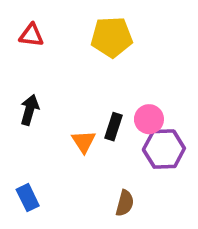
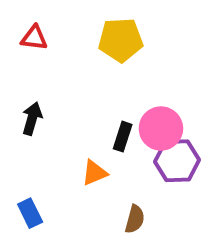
pink circle: (149, 119) -> (161, 129), size x1.4
orange triangle: (84, 142) -> (94, 173), moved, turned 40

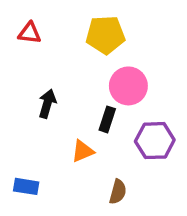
black arrow: (32, 118) -> (47, 104), moved
pink circle: (161, 129) -> (128, 86), moved
blue rectangle: (30, 213) -> (26, 186), turned -55

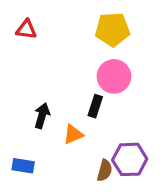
yellow pentagon: (105, 35) -> (112, 29), moved
black arrow: (47, 104) -> (42, 116), moved
purple hexagon: (155, 141) -> (130, 159), moved

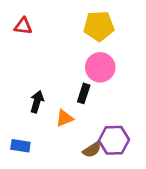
brown semicircle: (105, 170) -> (92, 150), turned 42

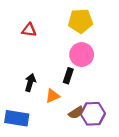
red triangle: (23, 26) -> (29, 30), moved
blue rectangle: (20, 146) -> (17, 118), size x1.5
brown semicircle: (92, 150) -> (76, 113), moved

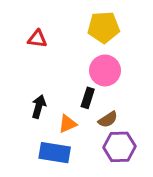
brown semicircle: (76, 113) -> (108, 119), moved
blue rectangle: (17, 118) -> (55, 153), moved

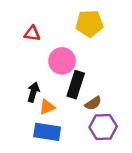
pink circle: (105, 70) -> (62, 61), moved
black rectangle: (88, 98) -> (76, 85), size x1.5
orange triangle: (68, 124) -> (47, 107), moved

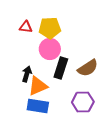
yellow pentagon: (89, 24) -> (50, 28), moved
brown semicircle: (93, 103) -> (88, 68), moved, size x1.5
orange triangle: (47, 107) -> (38, 86), size x1.5

